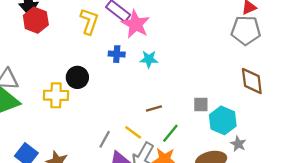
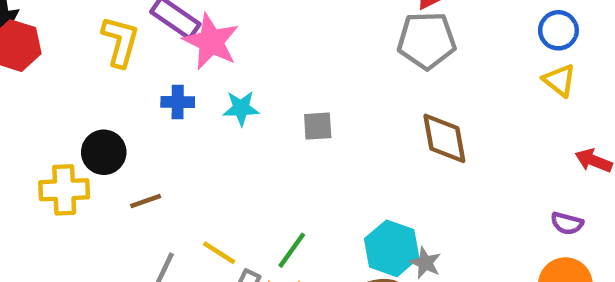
gray square: (201, 105) -> (318, 126), moved
brown line: (154, 109) -> (146, 201), moved
cyan hexagon: (223, 120) -> (392, 248), moved

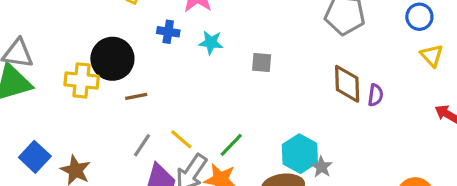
blue circle: (558, 30) -> (419, 17), moved
black circle: (104, 152) -> (112, 59), size x1.4
purple semicircle: (567, 223) -> (375, 95), moved, turned -105

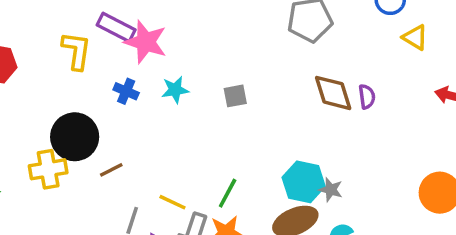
blue cross: (168, 32) -> (126, 91), turned 30

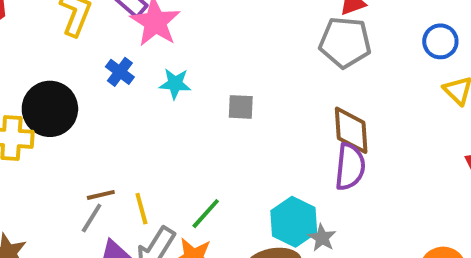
purple semicircle: (367, 97) -> (350, 167), moved, size x1.6
brown line: (111, 170) -> (101, 195), moved
yellow line: (172, 202) -> (141, 209), turned 36

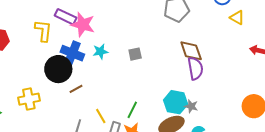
blue cross: (120, 72) -> (72, 53), size x1.6
black circle: (50, 109) -> (58, 69), moved
brown line: (101, 195) -> (76, 89), moved

